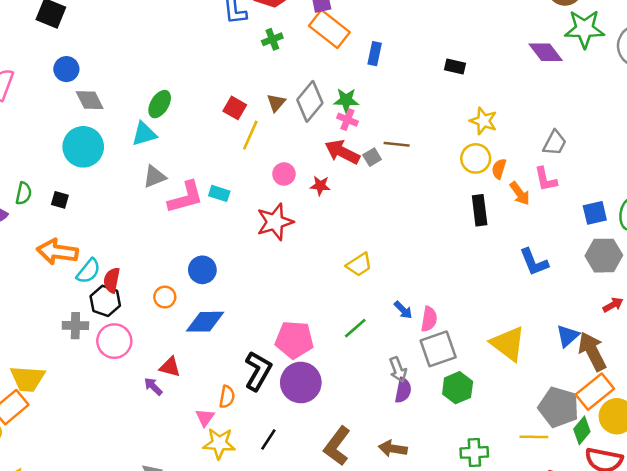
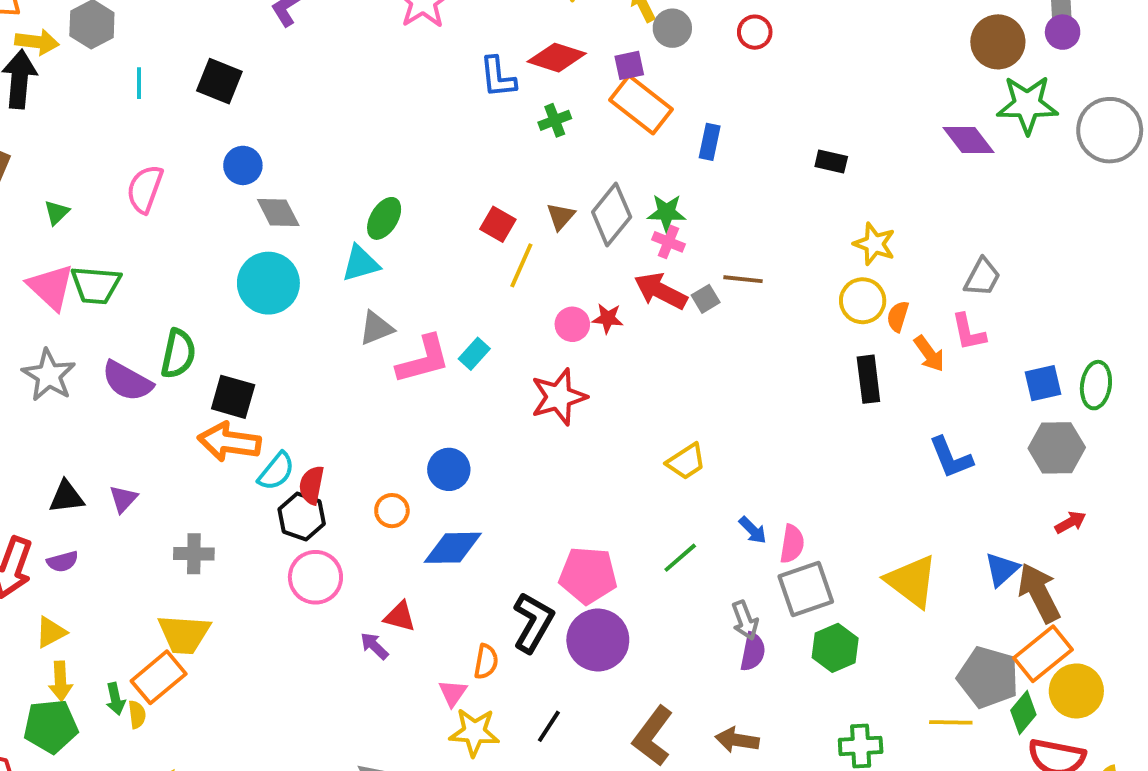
red star: (320, 186) -> (608, 318), moved
green semicircle: (24, 193) -> (178, 354), size x1.4
cyan rectangle: (219, 193) -> (474, 354), turned -66
black square: (60, 200) -> (233, 397), moved, size x1.6
gray cross: (75, 326) -> (194, 554), moved

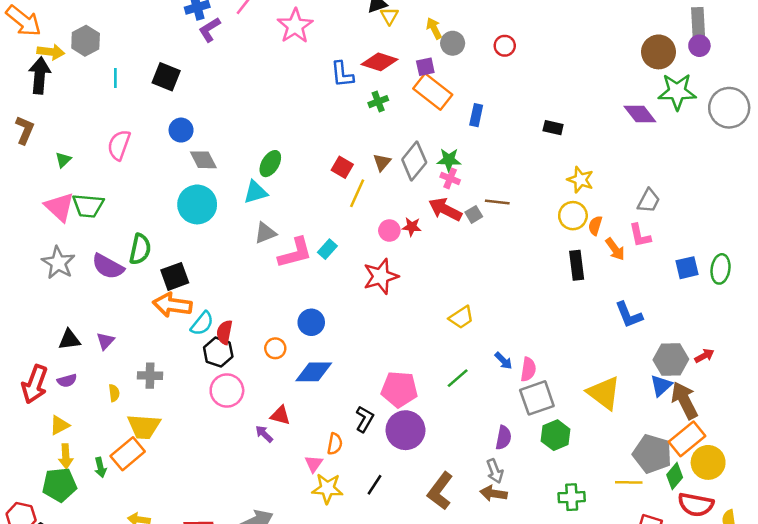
black square: (233, 397) -> (175, 276), turned -36
gray hexagon: (1057, 448) -> (671, 359), moved
gray arrow: (745, 620) -> (495, 471), moved
black L-shape: (533, 622) -> (365, 419), size x0.7
yellow semicircle: (137, 715) -> (114, 393), moved

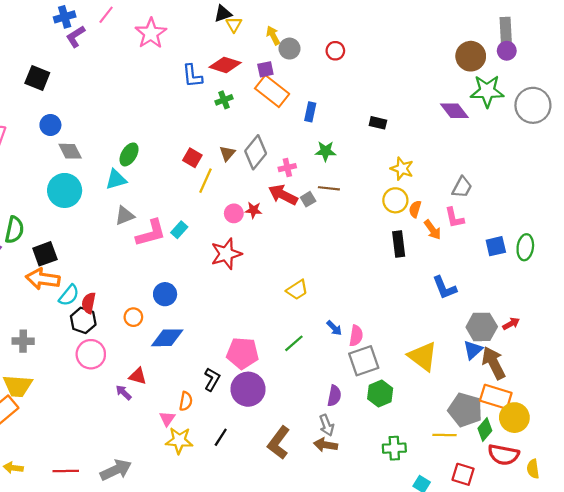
green star: (449, 160) -> (326, 151), moved
pink cross: (450, 178) -> (287, 168), turned -35
orange rectangle: (687, 439) -> (496, 397), turned 56

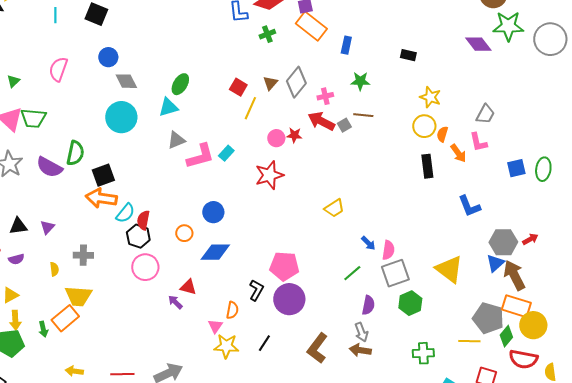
green line: (294, 343) -> (352, 273), moved

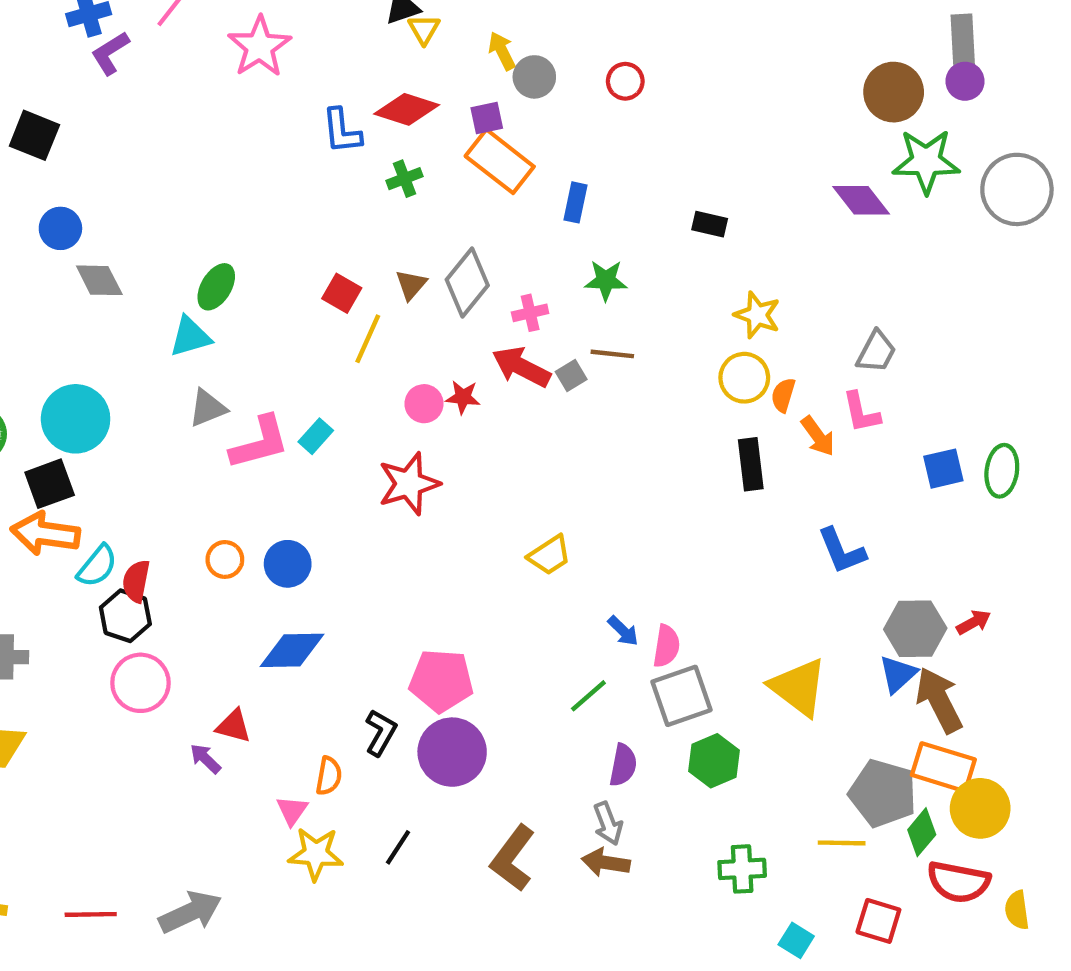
cyan circle: (121, 117) -> (76, 419), moved
orange circle: (184, 233) -> (225, 559), moved

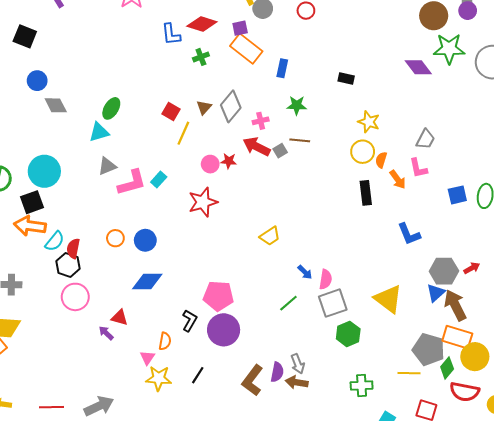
purple semicircle: (623, 765) -> (277, 372), moved

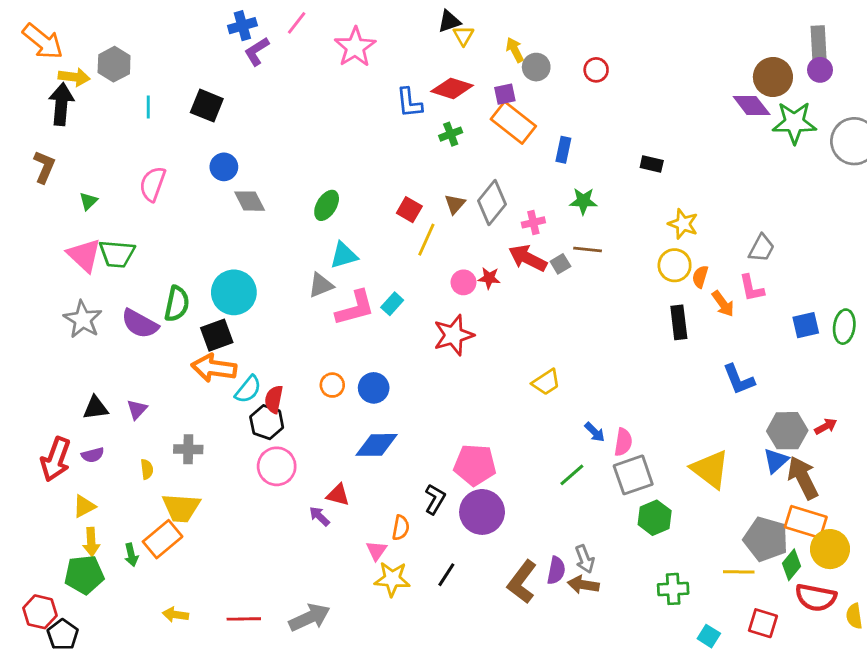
purple diamond: (418, 67) -> (752, 106), moved
cyan triangle: (99, 132) -> (344, 255), moved

